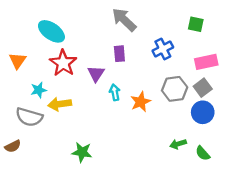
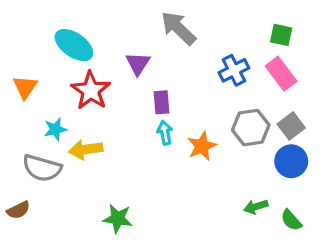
purple rectangle: (119, 54) -> (162, 102), moved
pink rectangle: (206, 62) -> (281, 74), moved, turned 65
purple triangle: (96, 74) -> (138, 64), moved

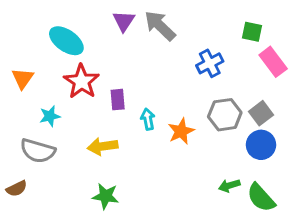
purple triangle: (138, 64) -> (124, 21), moved
pink rectangle: (281, 74) -> (273, 62), moved
purple rectangle: (162, 102) -> (118, 100), moved
yellow arrow: (86, 149) -> (103, 146), moved
green semicircle: (291, 220) -> (261, 198), size x1.5

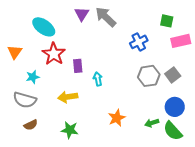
pink rectangle: (273, 62) -> (181, 41), turned -66
orange star: (181, 131) -> (117, 118), moved
blue circle: (261, 145) -> (175, 107), moved
brown semicircle: (17, 189) -> (31, 125), moved

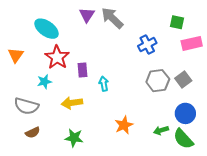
cyan star: (33, 77) -> (44, 82), moved

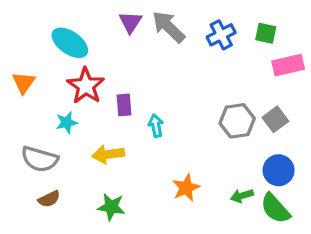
blue cross: (147, 45) -> (221, 35), moved

